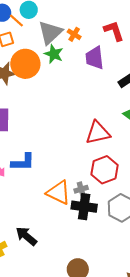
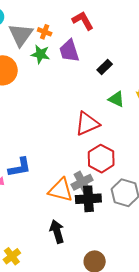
green star: (54, 54) -> (40, 54), moved
gray cross: (81, 189) -> (82, 182), size x1.5
black arrow: (26, 236) -> (57, 231), moved, turned 45

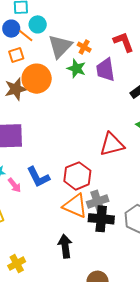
red hexagon: (101, 159) -> (77, 176), moved
blue L-shape: (20, 167) -> (38, 177), turned 65

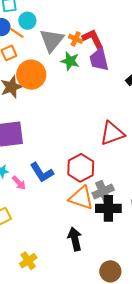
red L-shape: (124, 42) -> (93, 39), moved

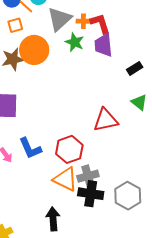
orange cross: (76, 39) -> (83, 21), turned -32

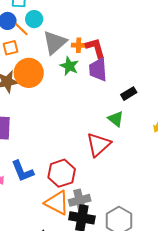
green triangle: (139, 102) -> (116, 119), moved
red triangle: (106, 120) -> (98, 145), turned -32

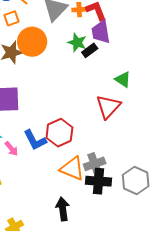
green star: (69, 66) -> (77, 43), moved
black rectangle: (129, 94) -> (90, 50), moved
red hexagon: (62, 173) -> (59, 133), moved

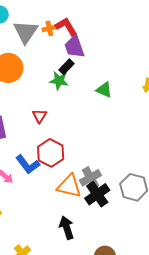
green star: (77, 43) -> (59, 81), moved
red triangle: (108, 107) -> (40, 116), moved, size x0.6
black cross: (98, 181) -> (97, 194), turned -30

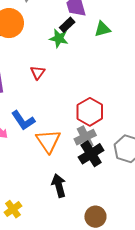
green triangle: (104, 90) -> (102, 29), moved, turned -42
red hexagon: (51, 153) -> (90, 112), moved
orange triangle: (69, 186) -> (48, 141), moved, turned 40

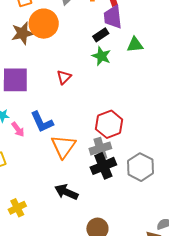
green star: (59, 38) -> (101, 56), moved
black arrow: (59, 186) -> (66, 192), turned -60

